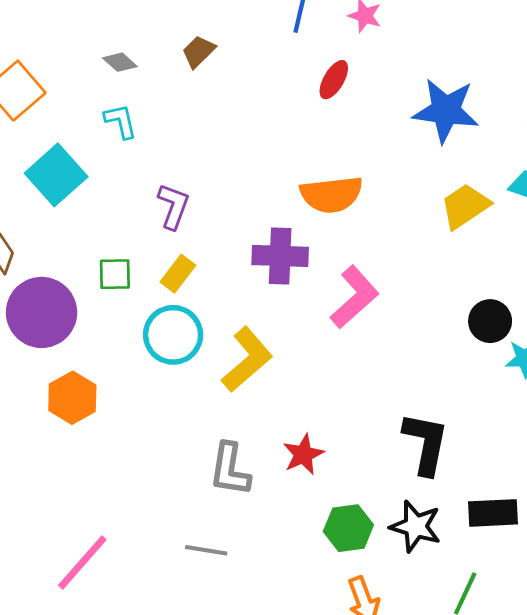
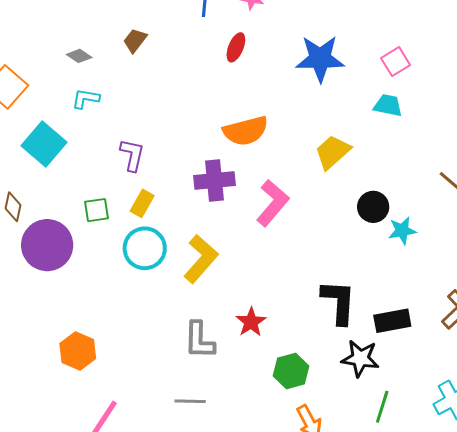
cyan L-shape: (121, 121) -> (86, 99), turned -60
yellow trapezoid: (465, 206) -> (333, 152), moved
orange hexagon: (72, 398) -> (78, 351), moved
black rectangle: (493, 513) -> (392, 321), moved
black star: (416, 526) -> (360, 358), moved

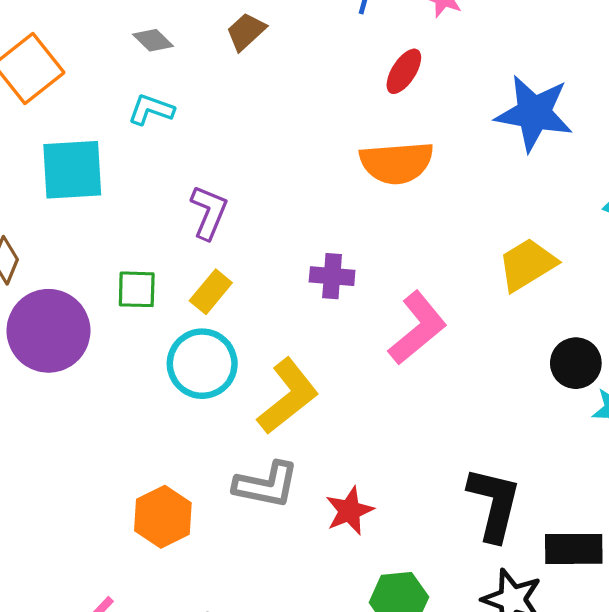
orange semicircle: (246, 131) -> (397, 163), moved
cyan square: (44, 144) -> (72, 170), turned 36
purple cross: (215, 180) -> (332, 276), size x0.7
gray L-shape: (199, 340) -> (266, 485), moved, turned -90
orange hexagon: (78, 351) -> (163, 517), moved

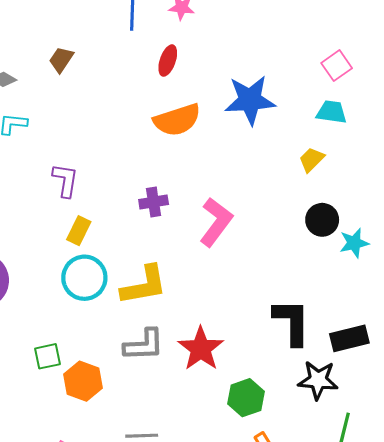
blue star: (534, 113) -> (250, 100), moved
yellow trapezoid: (527, 265) -> (312, 160), moved, size x0.7
green square: (137, 289) -> (48, 356), moved
yellow L-shape: (288, 396) -> (144, 285), turned 42
red star: (349, 511) -> (201, 349), size x1.4

